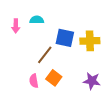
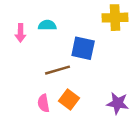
yellow cross: (90, 41) -> (115, 18), moved
brown line: (45, 55) -> (58, 70), turned 36

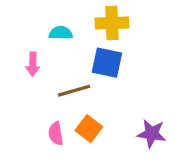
yellow cross: (115, 18) -> (112, 23), moved
pink arrow: (20, 33) -> (33, 64), moved

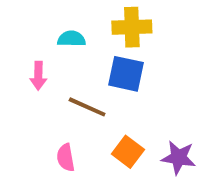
brown line: (74, 91) -> (87, 107), turned 40
orange square: (89, 129) -> (128, 152), moved

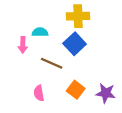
cyan semicircle: (71, 39) -> (40, 32), moved
blue square: (126, 74) -> (75, 44), turned 35

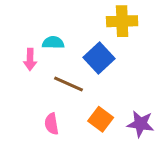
yellow cross: (78, 16) -> (122, 21), moved

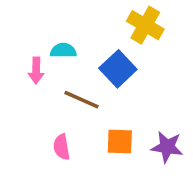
yellow cross: (122, 21) -> (145, 25), turned 32
orange square: (101, 119) -> (120, 142), turned -35

